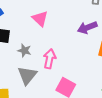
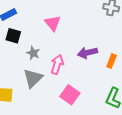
purple arrow: (87, 27) -> (87, 53), moved

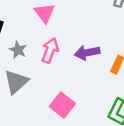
pink arrow: (57, 64) -> (50, 50), moved

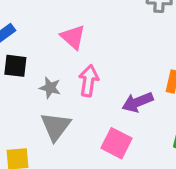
purple arrow: (87, 53) -> (138, 102), moved

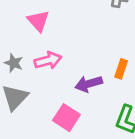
pink arrow: (89, 81) -> (48, 60), turned 60

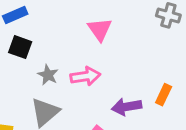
pink triangle: (38, 21) -> (100, 29), moved

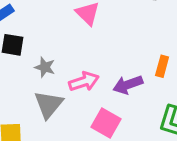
pink arrow: (85, 76) -> (84, 81), moved

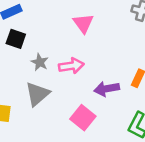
pink arrow: (84, 81) -> (71, 66), moved

